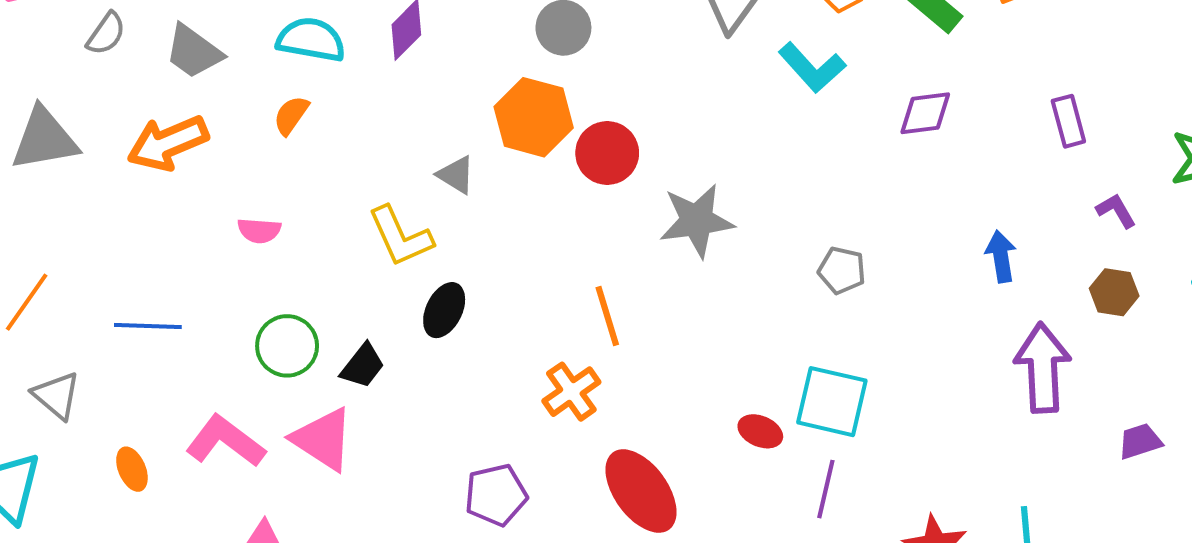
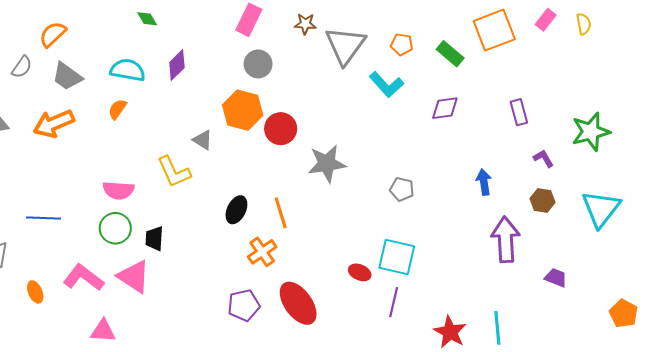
pink semicircle: (259, 231) -> (118, 190), moved, size x1.4
black ellipse: (444, 310) -> (236, 210), moved
black trapezoid: (363, 366) -> (154, 239), turned 145
purple trapezoid: (1140, 441) -> (556, 278), turned 40
purple pentagon: (496, 495) -> (244, 305), moved

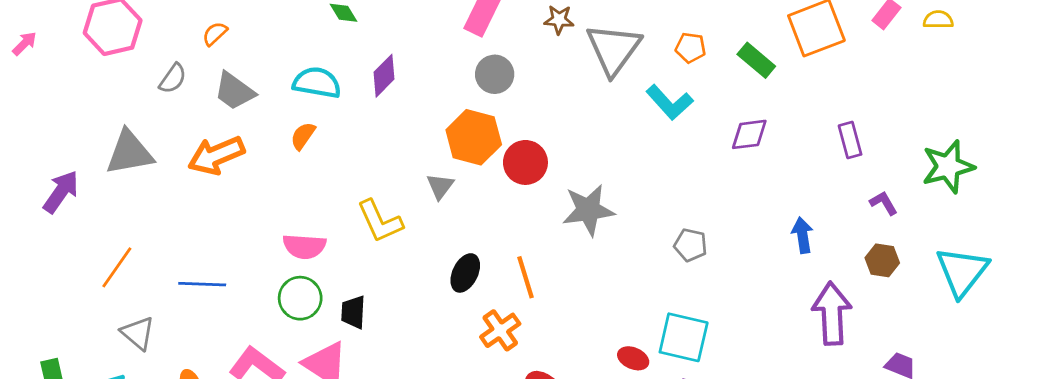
yellow semicircle: (584, 24) -> (938, 20), turned -80
orange semicircle: (53, 34) -> (215, 34), size x0.7
gray triangle: (203, 140) -> (440, 186), moved, turned 35

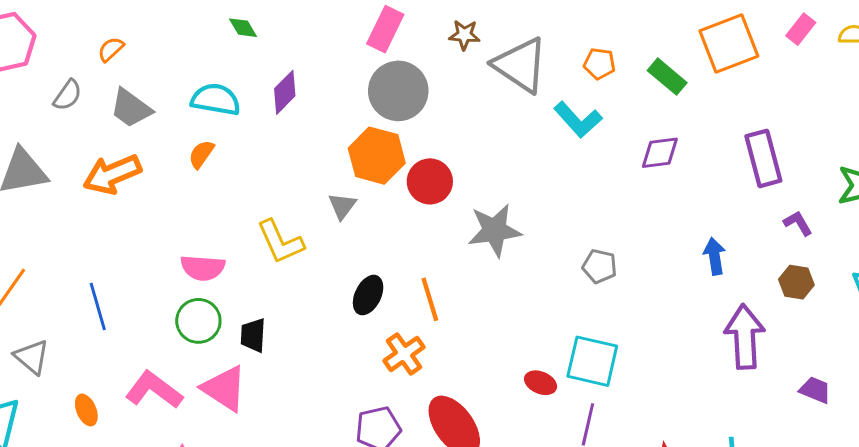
gray triangle: (614, 49) -> (520, 65), turned -32
gray circle: (495, 74) -> (398, 91), size x1.5
purple rectangle: (850, 140) -> (763, 158), size x1.5
blue line: (202, 284) -> (98, 307), turned 72

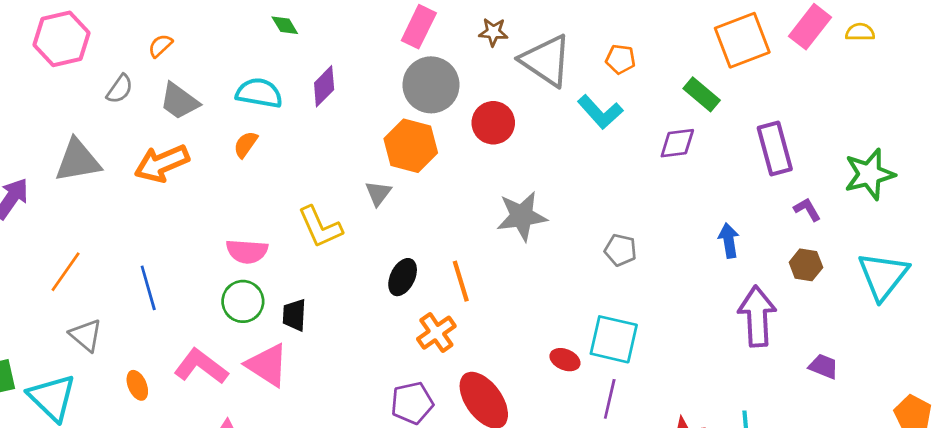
pink rectangle: (801, 29) -> (810, 27), size x1.5
green rectangle: (667, 77) -> (702, 94), moved
red circle: (430, 181) -> (493, 123), moved

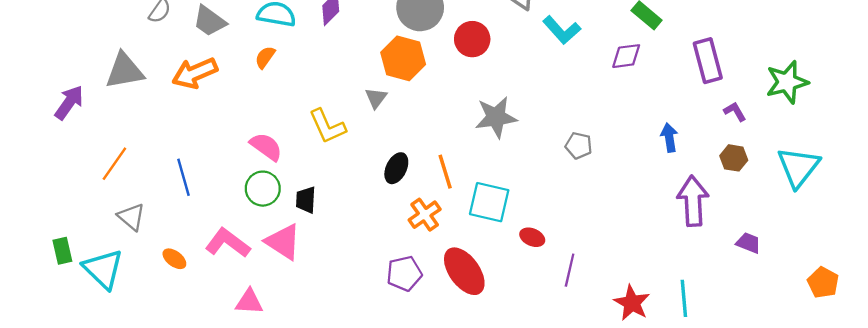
pink semicircle: (247, 251) -> (266, 147), turned -148
cyan square: (614, 339) -> (489, 202), moved
orange ellipse: (137, 385) -> (174, 259), turned -30

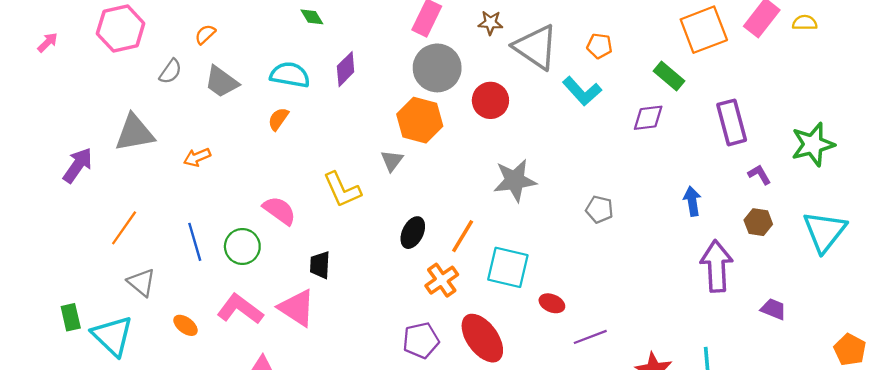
orange arrow: (195, 73) -> (197, 157), moved, size x0.6
orange line: (445, 172) -> (463, 236), turned 48
green circle: (263, 189) -> (242, 246), moved
purple line: (570, 270) -> (590, 337), turned 56

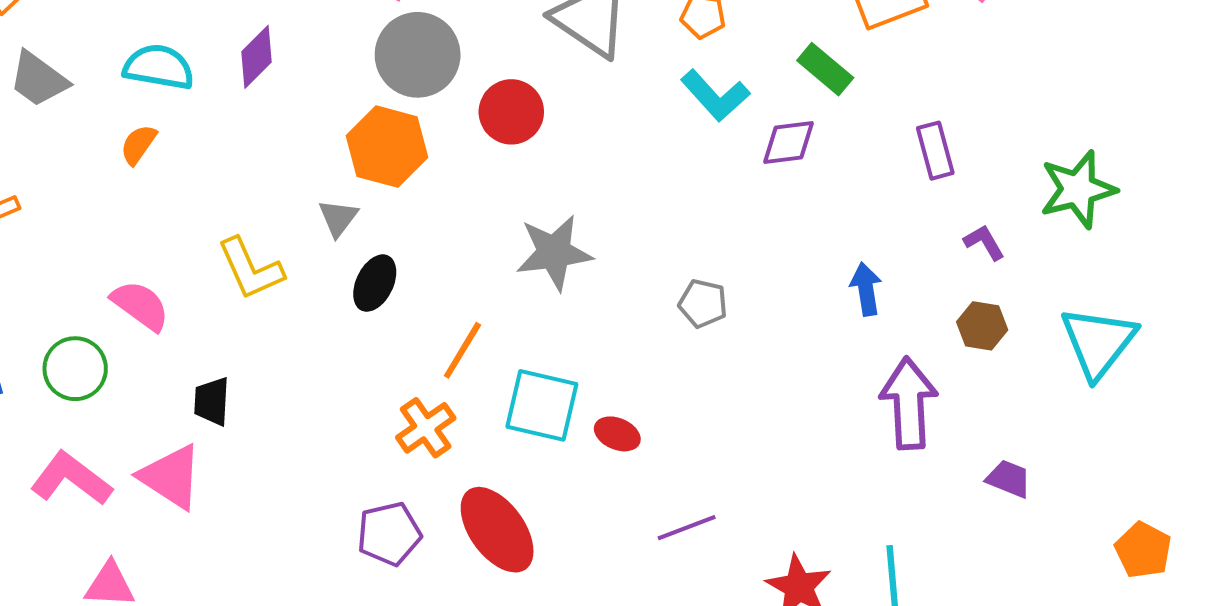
cyan L-shape: (582, 91) -> (715, 96), moved
purple rectangle: (732, 122) -> (935, 151), size x0.7
black ellipse: (413, 233) -> (375, 283), moved
red ellipse: (552, 303) -> (617, 434), moved

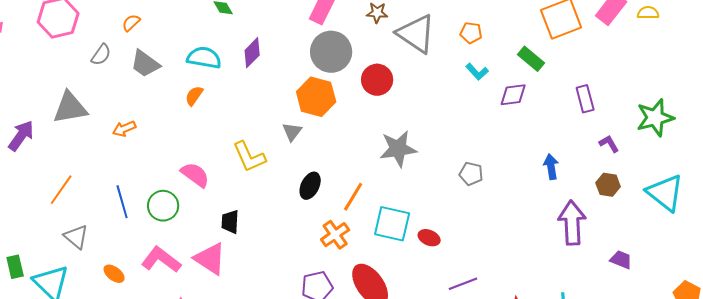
cyan L-shape: (715, 96) -> (477, 72), size x0.7
black ellipse: (375, 283) -> (310, 186), moved
cyan triangle: (1098, 342) -> (665, 193), turned -30

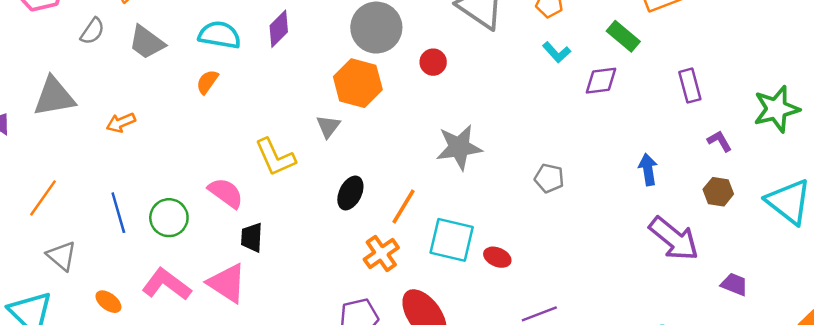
red circle: (377, 80) -> (433, 62), size x0.7
pink semicircle: (195, 175) -> (226, 193), moved
purple arrow: (572, 223) -> (674, 239), turned 132

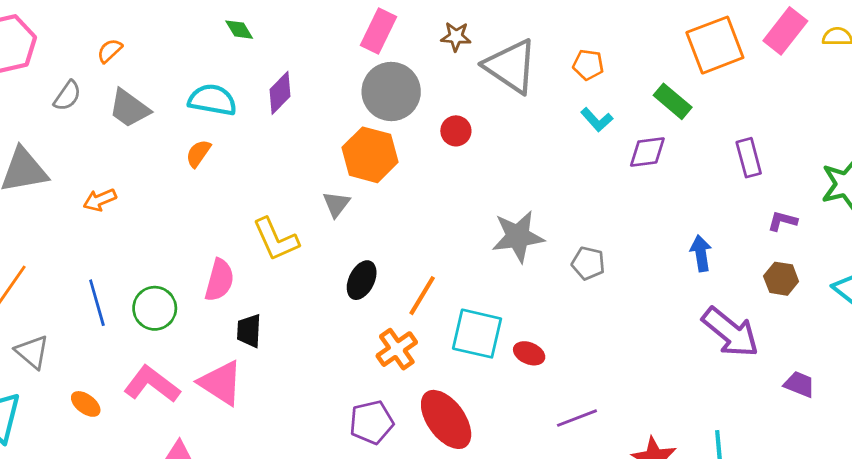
purple L-shape: (720, 141) -> (782, 221), turned -45
gray star: (459, 147) -> (518, 236), moved
pink semicircle: (226, 193) -> (219, 280), turned 69

